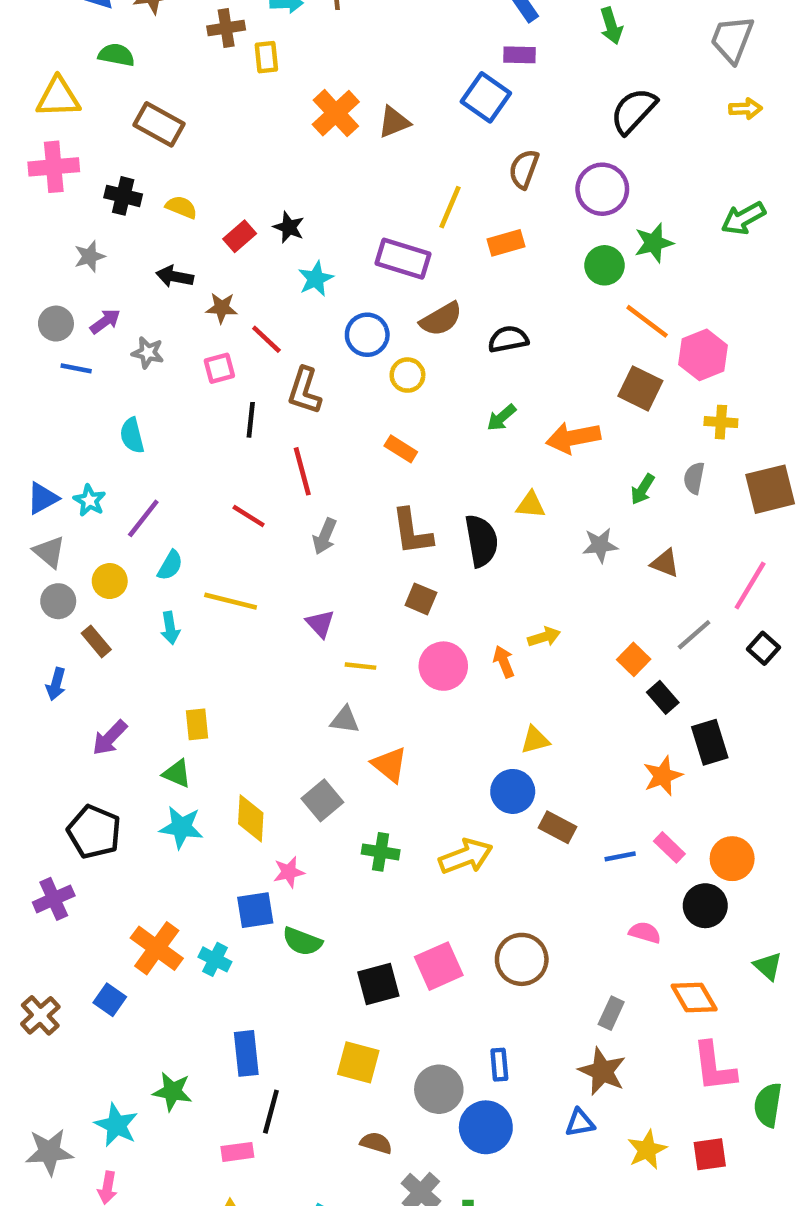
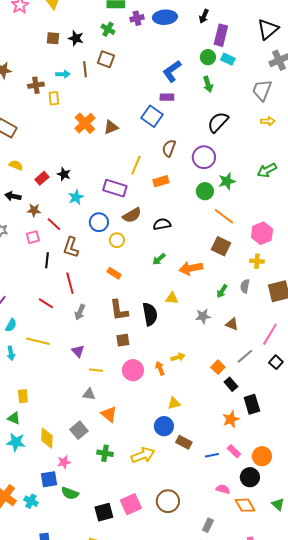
pink hexagon: (703, 355) -> (262, 233), moved
brown square: (421, 599) -> (123, 340), turned -32
orange diamond: (694, 997) -> (245, 505), moved

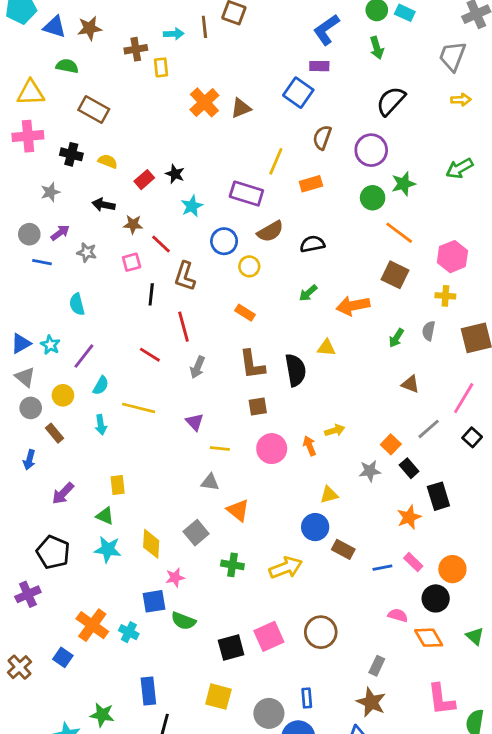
gray star: (203, 316) -> (370, 471), moved

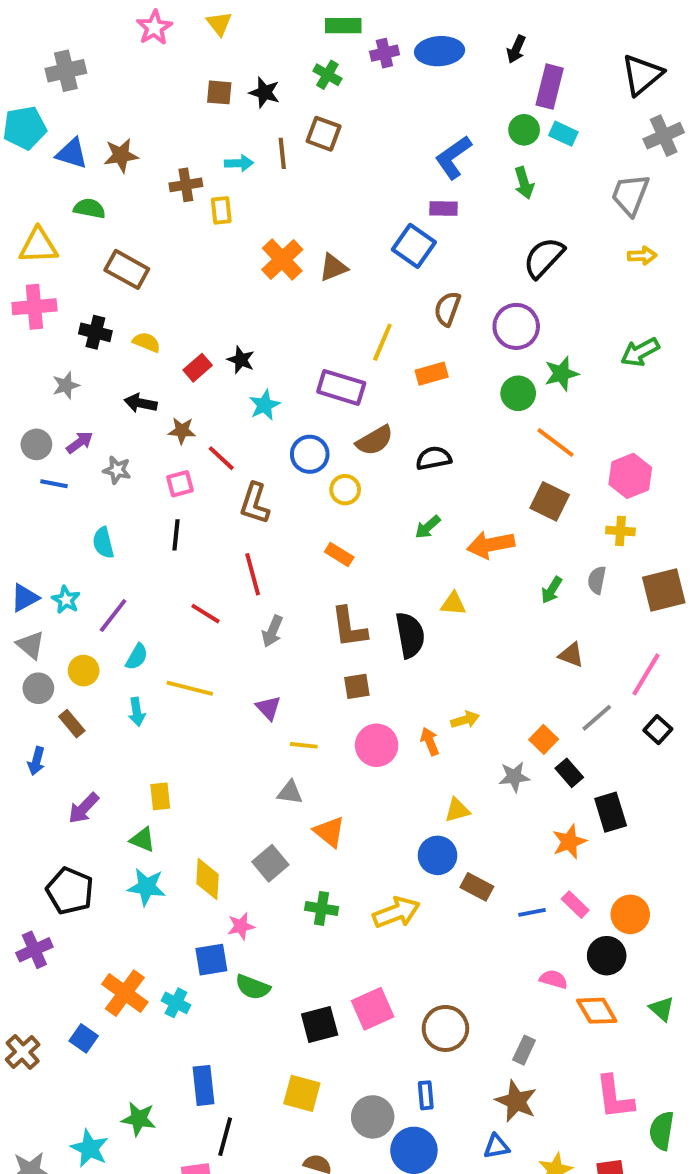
black line: (151, 294) -> (176, 535), moved
brown circle: (321, 632) -> (445, 1028), moved

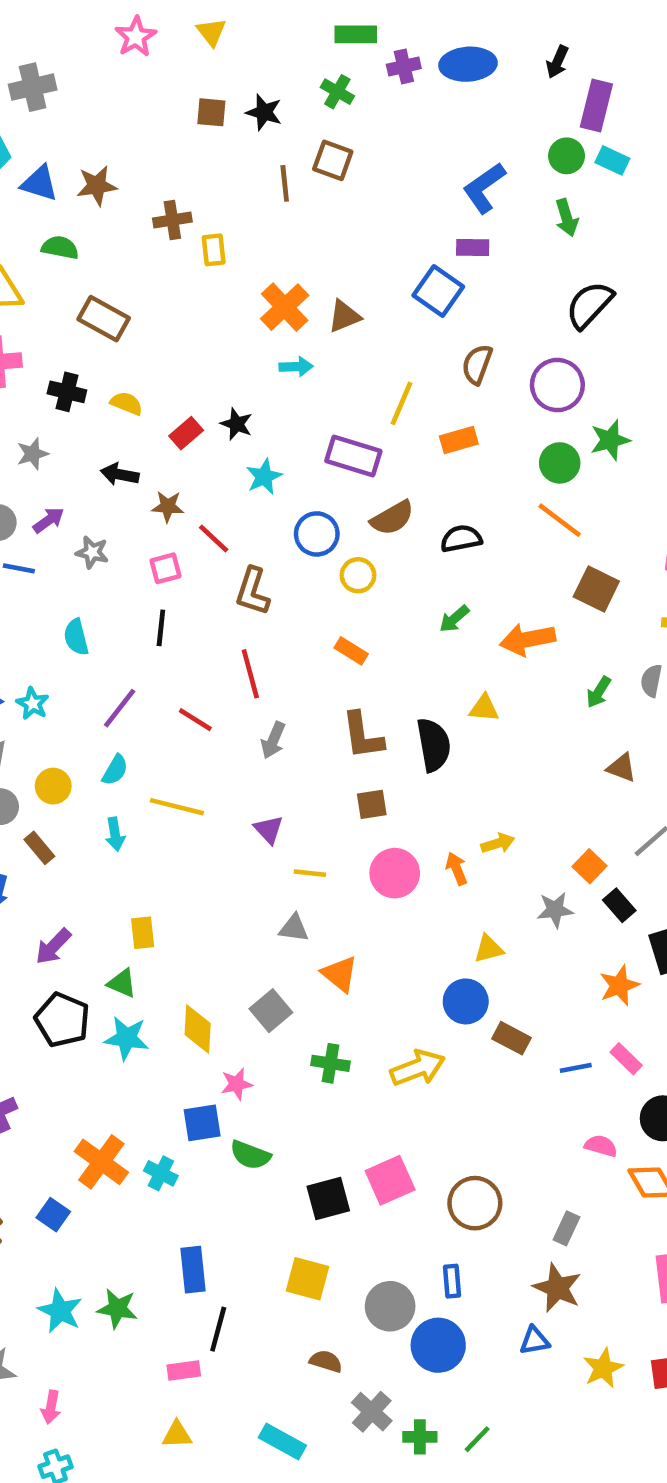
cyan arrow: (239, 163) -> (296, 367), moved
orange line: (556, 442) -> (560, 520), moved
purple line: (113, 615) -> (120, 708), moved
black pentagon: (70, 891) -> (62, 1020), moved
cyan star: (89, 1148) -> (60, 1311), moved

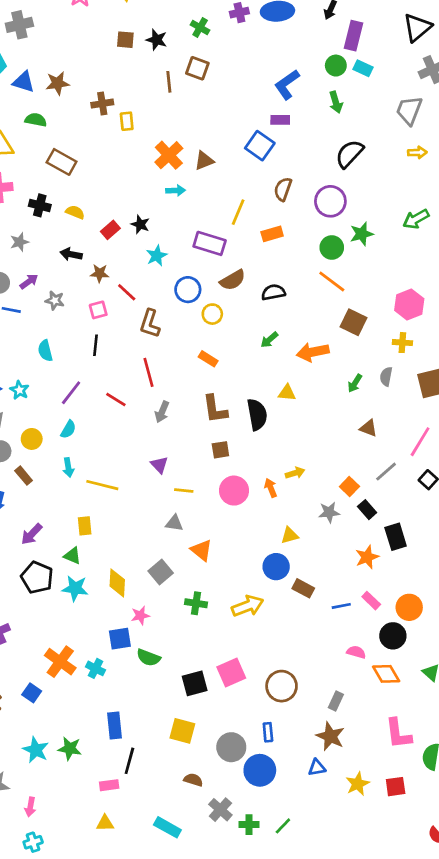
yellow line: (177, 807) -> (102, 485), moved

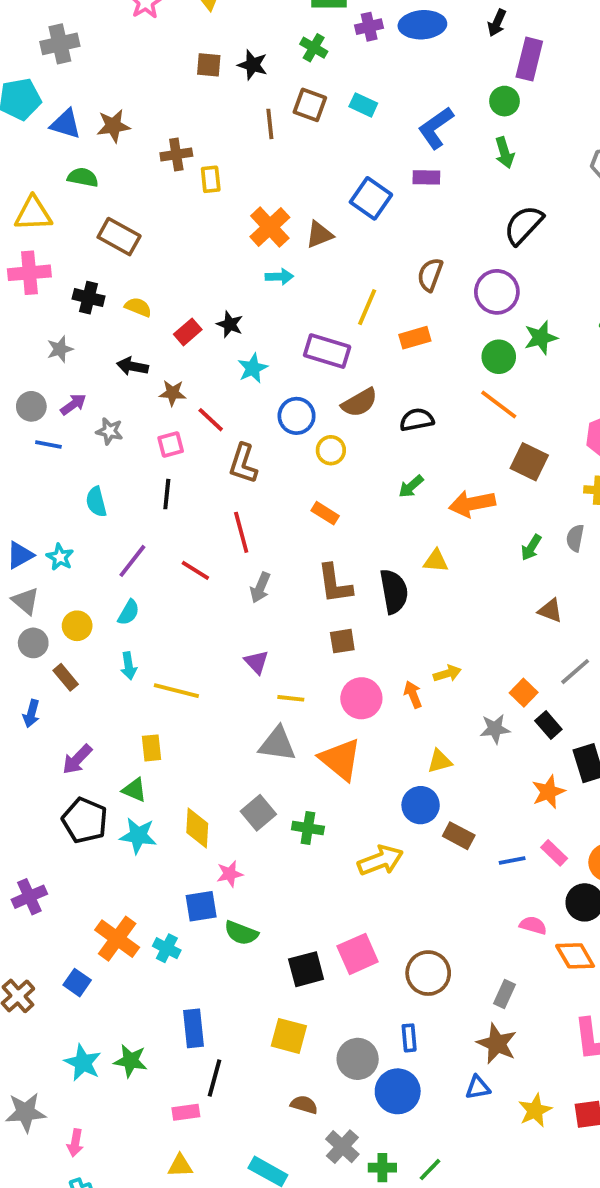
cyan rectangle: (363, 68) -> (363, 105), moved
blue square: (260, 146) -> (371, 198), moved
gray triangle: (174, 523) -> (277, 744), size x1.5
orange triangle: (201, 550) -> (340, 759), moved, size x1.4
green cross: (196, 603) -> (308, 828), moved

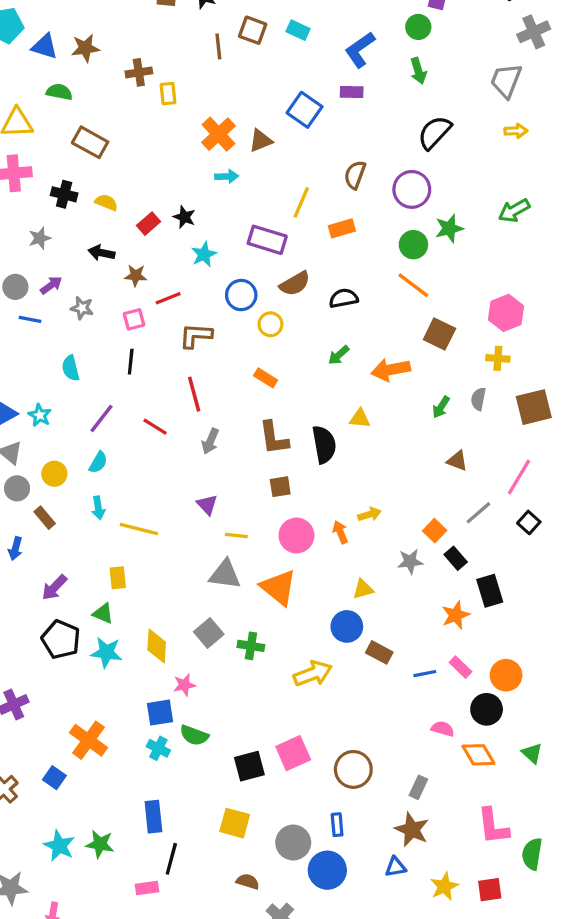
red line: (211, 420) -> (168, 298), turned -65
brown L-shape: (243, 464) -> (196, 336), turned 76
cyan cross: (167, 948) -> (158, 748), moved

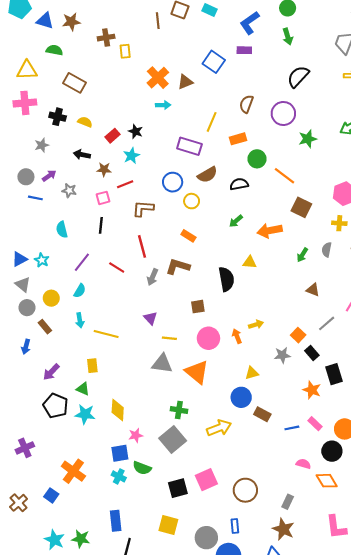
green circle: (413, 245) -> (257, 159), moved
cyan star: (204, 254) -> (131, 156), moved
brown L-shape: (274, 438) -> (178, 266), moved, turned 115
orange star: (456, 615) -> (312, 390), turned -30
gray square: (209, 633) -> (173, 440), moved, size x1.4

